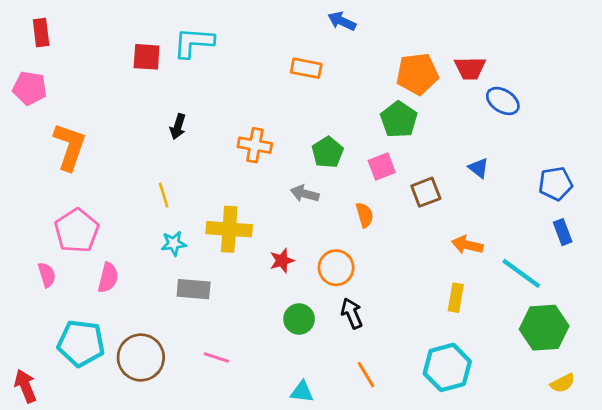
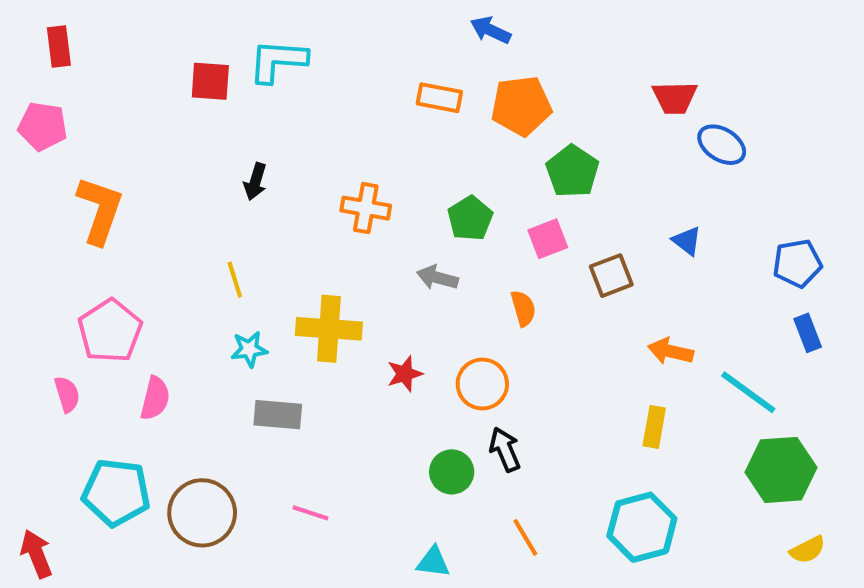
orange pentagon: (417, 74) -> (521, 106), moved
green circle: (299, 319) -> (452, 472), moved

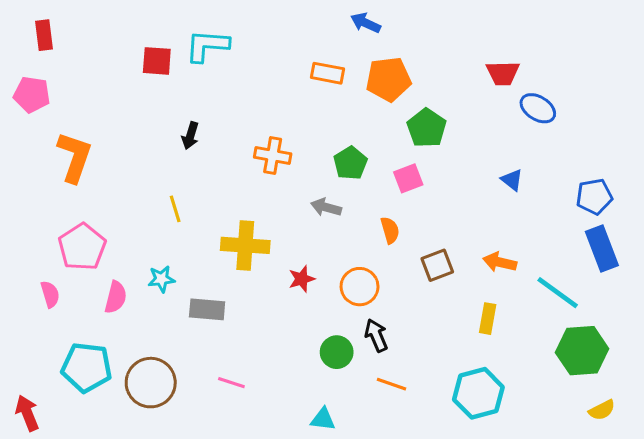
brown square: (611, 276) -> (437, 265), moved
blue rectangle: (808, 333) -> (602, 248), size x1.6
cyan star: (249, 349) -> (161, 279), moved
orange line: (525, 537) -> (392, 384), moved, turned -40

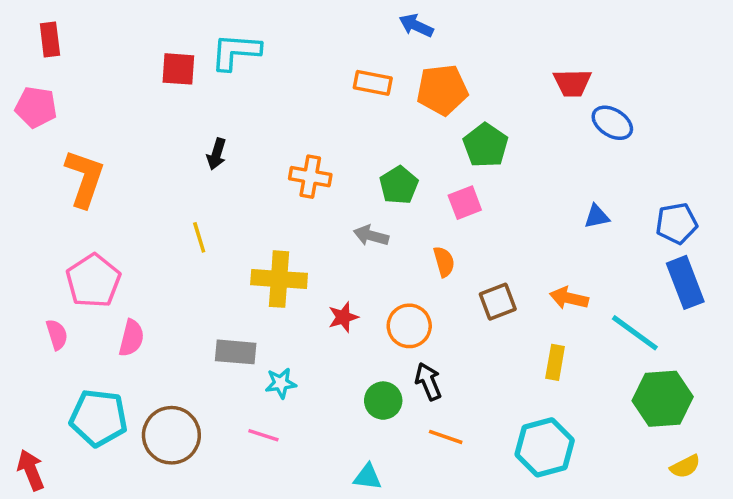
blue triangle: (512, 180) -> (597, 217), moved, turned -50
cyan star: (161, 279) -> (281, 383), moved

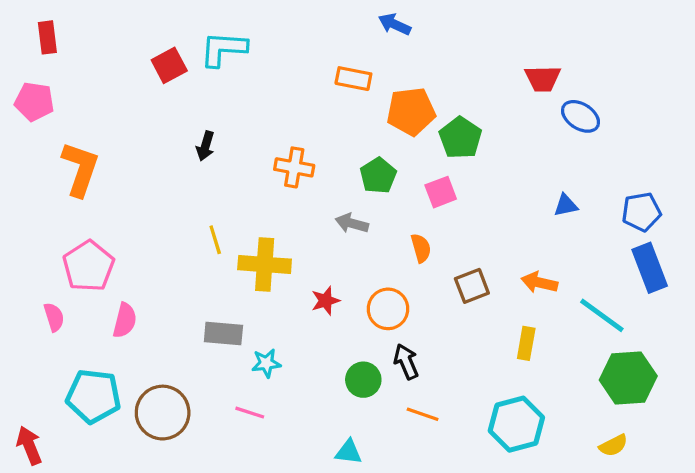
red square: (178, 69) -> (169, 65), turned -32
orange pentagon: (442, 90) -> (411, 111), moved
yellow line: (199, 237) -> (215, 240), moved
yellow semicircle: (685, 466) -> (613, 445), moved

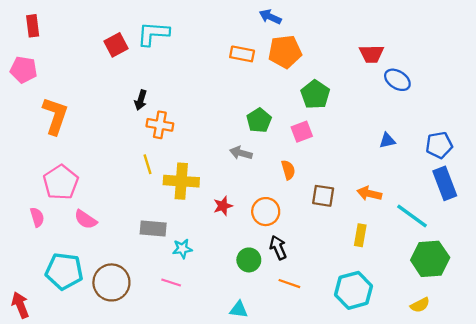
orange pentagon: (411, 111) -> (285, 52), moved
orange cross: (294, 167) -> (160, 125), moved
brown square: (472, 286) -> (323, 196), turned 30
pink semicircle: (125, 320) -> (86, 219), turned 110

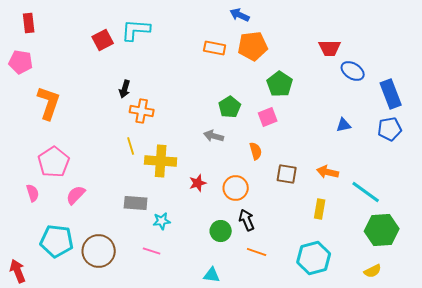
blue rectangle: (445, 183) -> (391, 94), moved
pink semicircle: (86, 219) -> (76, 195), turned 100

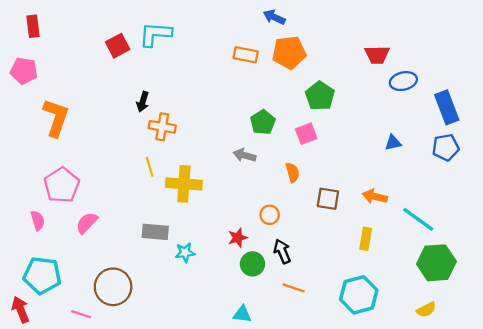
blue ellipse: (353, 71) -> (403, 81), turned -45
red star: (198, 183) -> (238, 238), moved
orange circle: (236, 188) -> (270, 215), size x0.7
cyan pentagon: (57, 241) -> (42, 275), moved
pink line: (152, 251) -> (81, 314), moved

